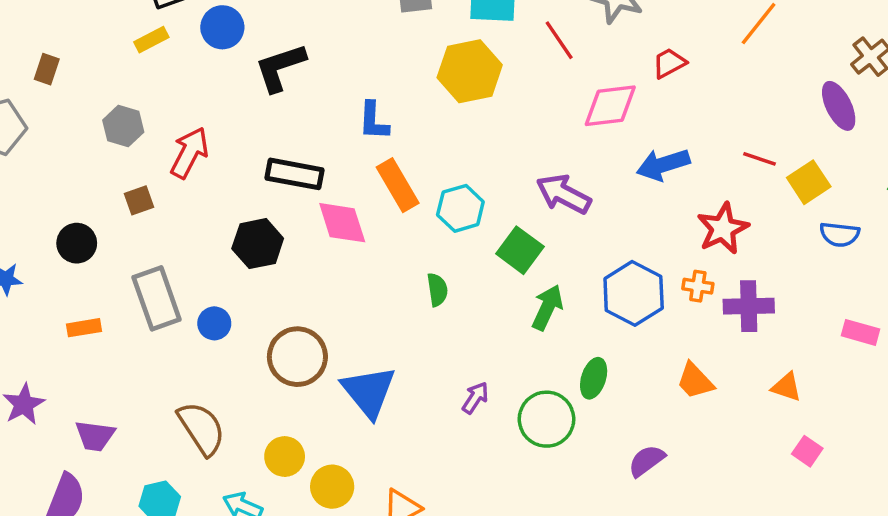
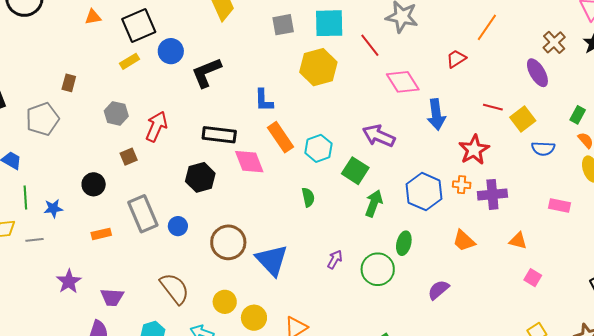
red trapezoid: (669, 63) -> (456, 59), moved
pink diamond: (610, 106) -> (403, 82), turned 68
blue arrow: (663, 165) -> (436, 114), turned -76

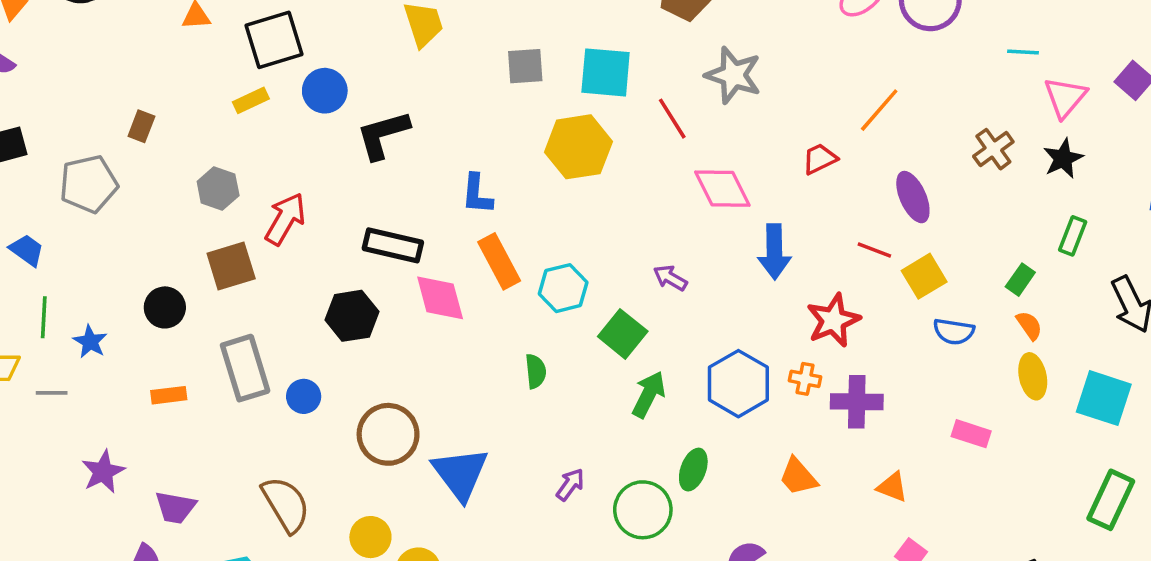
purple ellipse: (537, 73) -> (913, 197), moved
purple arrow: (379, 136) -> (670, 278), size x0.6
brown square: (129, 157) -> (231, 266), size x1.6
blue star: (53, 208) -> (90, 342), turned 30

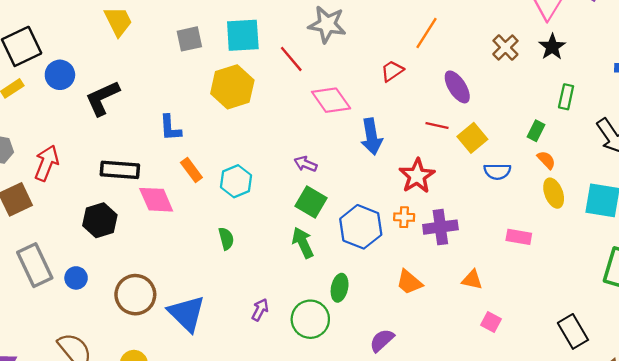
orange rectangle: (499, 261) -> (191, 170), size x0.7
green square: (623, 334) -> (311, 202), moved
green arrow: (649, 394) -> (303, 243), turned -44

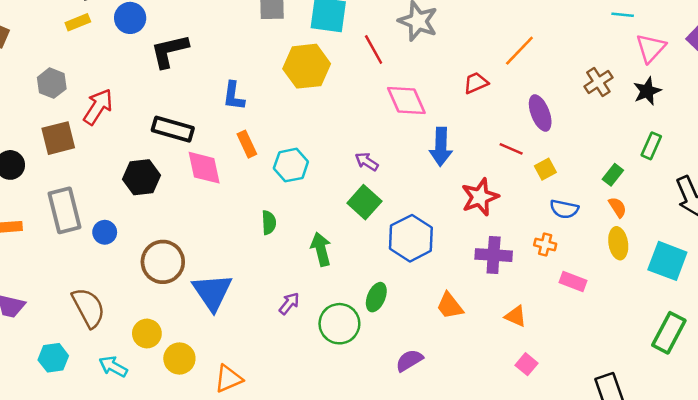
yellow square: (472, 138) -> (545, 169), size x0.7
orange cross: (404, 217) -> (545, 245), moved
green arrow: (303, 243) -> (321, 249), moved

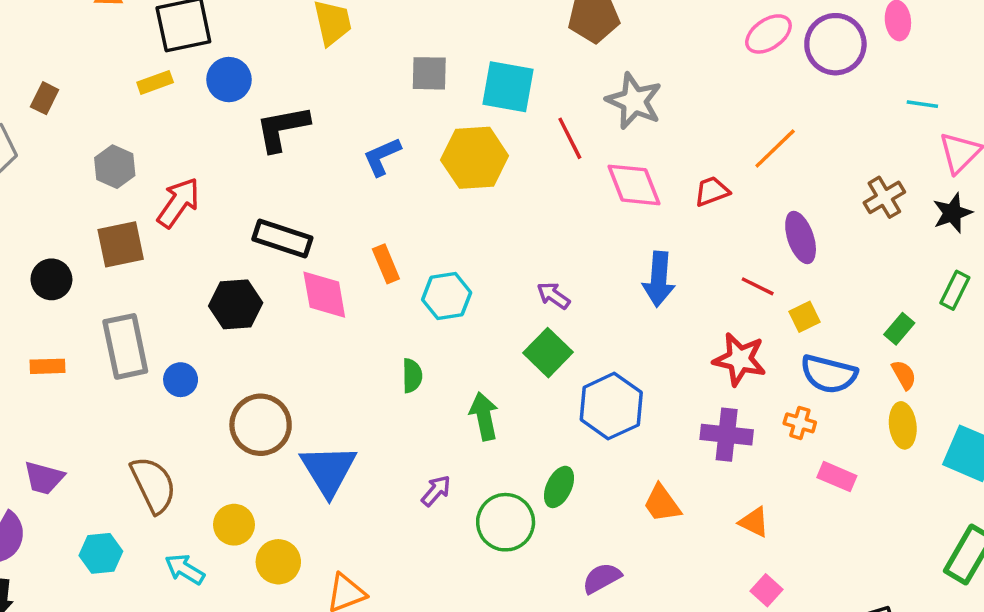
blue L-shape: (234, 96) -> (382, 157), moved, turned 56
pink diamond: (406, 101) -> (634, 185), moved
red star: (480, 197) -> (740, 359), moved, turned 30
blue semicircle: (564, 209) -> (829, 374), size x1.4

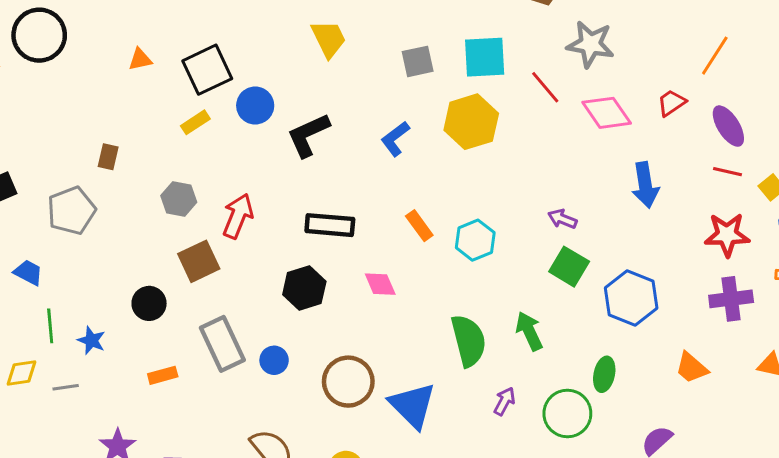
purple ellipse: (801, 237) -> (728, 126), moved
pink diamond: (324, 295) -> (380, 284), moved, size x0.7
green semicircle: (412, 376) -> (469, 341), moved, size x1.8

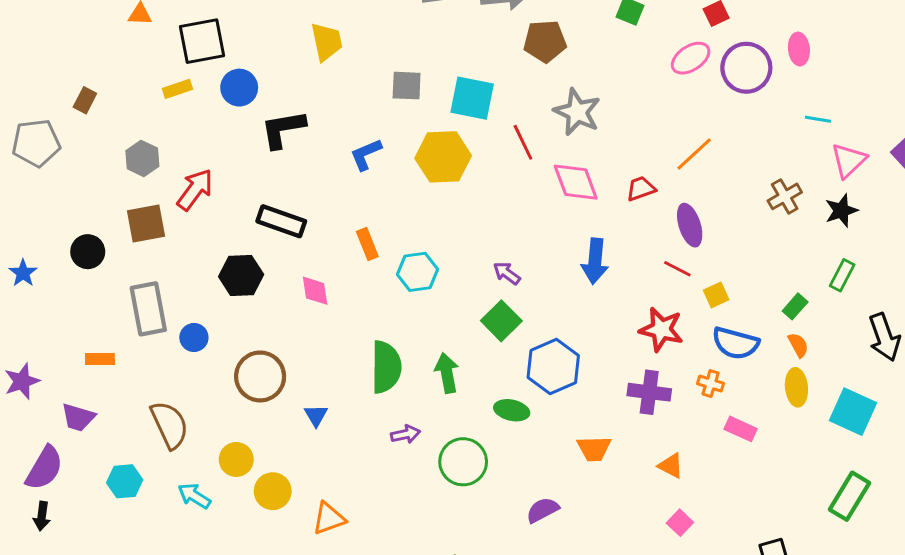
orange trapezoid: (692, 368) -> (594, 449), turned -57
green ellipse: (604, 374) -> (512, 410), moved, turned 76
orange rectangle: (163, 375) -> (100, 359), moved
purple arrow: (504, 401) -> (406, 434), turned 36
blue triangle: (412, 405) -> (316, 415), size x0.5

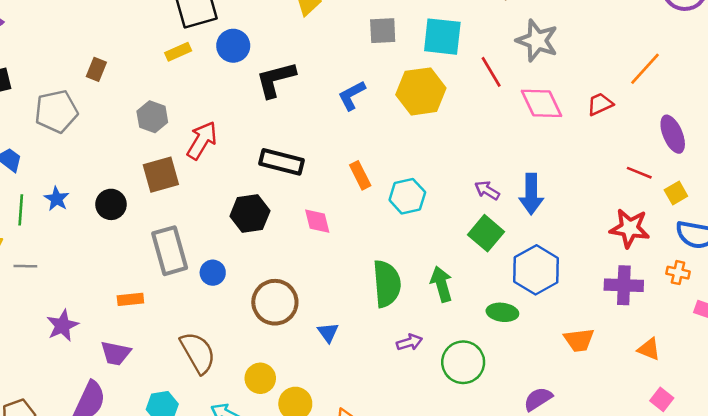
purple ellipse: (690, 225) -> (673, 134), moved
blue arrow: (595, 261) -> (531, 194), moved
blue star: (23, 273) -> (57, 199), moved

